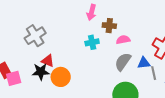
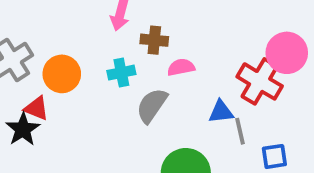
gray semicircle: (123, 62) -> (152, 105), moved
black star: (41, 72) -> (23, 129), turned -30
orange circle: (61, 77) -> (62, 74), moved

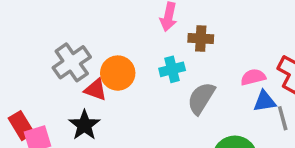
pink semicircle: (181, 67) -> (253, 77), moved
red triangle: (36, 108) -> (95, 90), moved

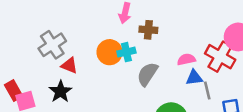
orange circle: (118, 73) -> (110, 52), moved

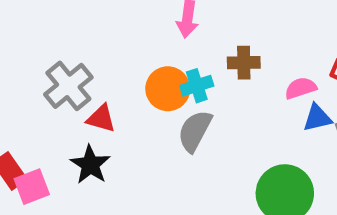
brown cross: (148, 30) -> (244, 63), moved
gray semicircle: (147, 74) -> (195, 131), moved

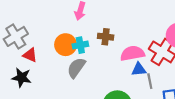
pink semicircle: (301, 88) -> (132, 53), size x1.5
black star: (90, 165) -> (21, 78), turned -30

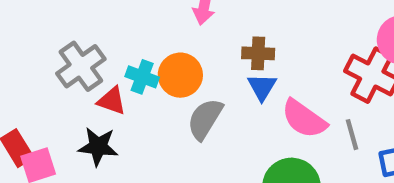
cyan cross: (80, 45) -> (142, 77), moved, turned 35
pink semicircle: (132, 53) -> (304, 119), moved, turned -130
blue triangle: (139, 69) -> (262, 87), moved, turned -49

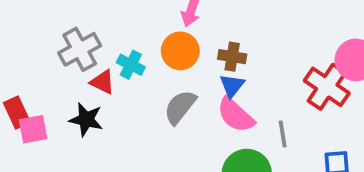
orange circle: (180, 75) -> (180, 51), moved
pink semicircle: (304, 119) -> (236, 115), moved
gray line: (352, 135) -> (283, 134), moved

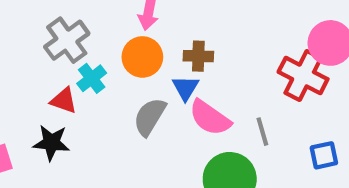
gray cross: (80, 49) -> (67, 40), moved
cyan cross: (131, 65) -> (92, 78), turned 32
blue triangle: (232, 86) -> (185, 88), moved

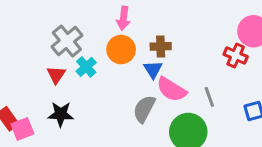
red cross: (303, 76) -> (236, 55), size x0.7
red triangle: (64, 101) -> (56, 75), moved, turned 48
gray semicircle: (150, 117) -> (144, 109), moved

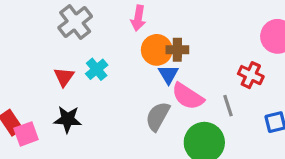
gray cross: (67, 41) -> (75, 22), moved
orange circle: (121, 50) -> (157, 50), moved
red cross: (236, 55) -> (251, 75), moved

